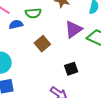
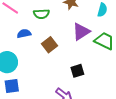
blue semicircle: (16, 24) -> (24, 34), moved

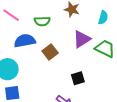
blue semicircle: (24, 34) -> (25, 41), size x1.5

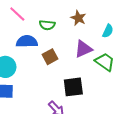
black square: (78, 78) -> (73, 87), size x1.5

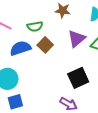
brown square: (50, 57) -> (45, 45), moved

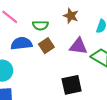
purple triangle: (77, 39) -> (78, 46), turned 36

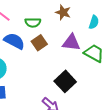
blue semicircle: (21, 43) -> (14, 41), turned 35
black square: (72, 85) -> (65, 81), turned -30

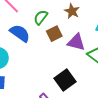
green semicircle: (33, 23) -> (41, 17), turned 119
brown square: (39, 43) -> (54, 34), moved

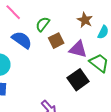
brown star: (72, 11) -> (85, 20), moved
black square: (65, 80) -> (78, 80), moved

